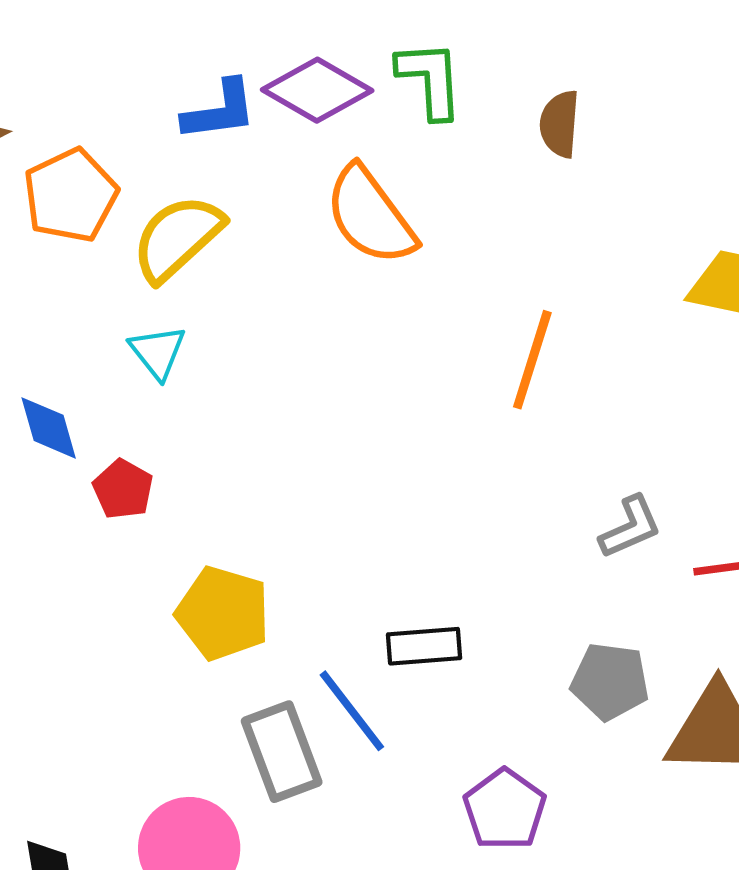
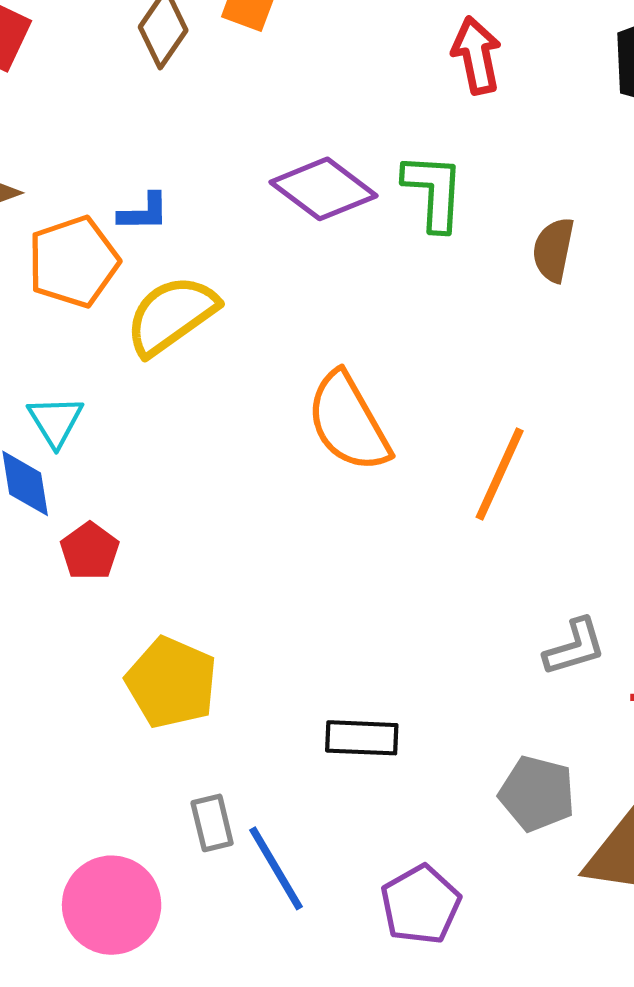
blue L-shape: (220, 111) -> (144, 212), moved, size x0.7
orange semicircle: (370, 216) -> (348, 422), moved
cyan triangle: (158, 352) -> (55, 421), moved
blue line: (352, 711) -> (276, 868), moved
gray rectangle: (282, 752) -> (212, 823), size x0.6

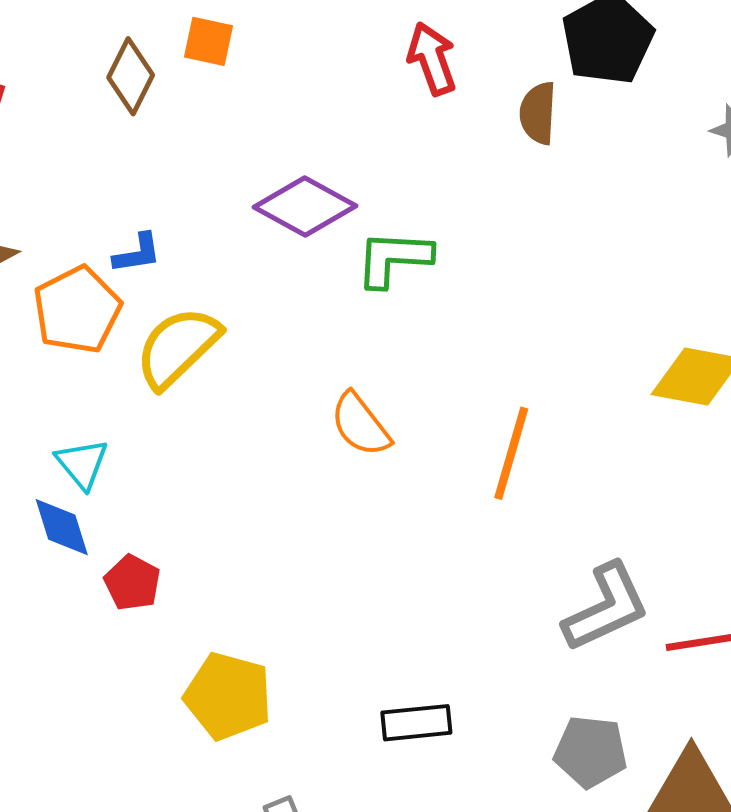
green L-shape: (434, 192) -> (394, 258), moved, turned -82
brown semicircle: (553, 250) -> (538, 113), moved
orange semicircle: (348, 422) -> (360, 425), size x0.7
gray L-shape: (575, 647) -> (606, 607), size x1.5

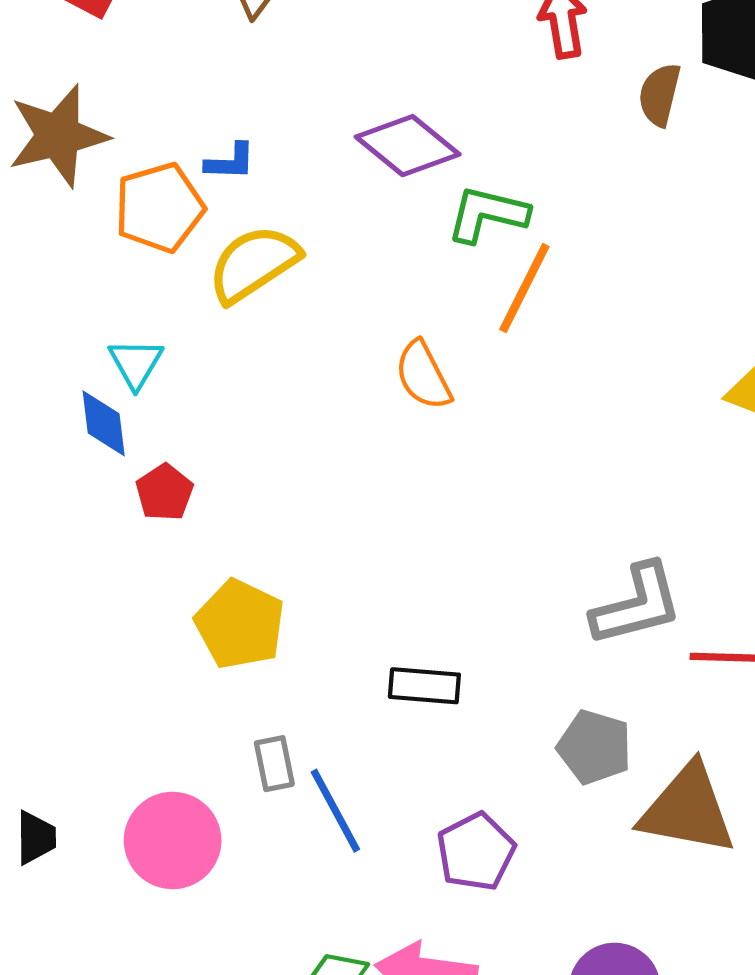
orange line: (511, 453) -> (524, 288), moved

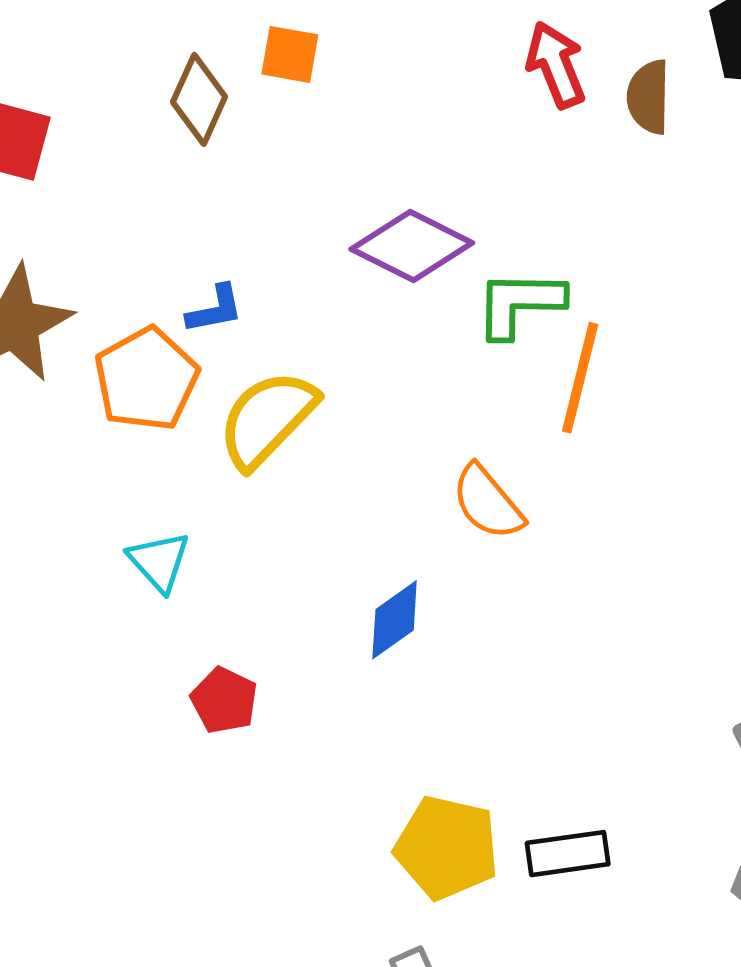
brown semicircle: (660, 95) -> (649, 97), moved
blue diamond: (104, 423) -> (395, 620), moved, turned 74
yellow pentagon: (240, 624) -> (447, 848), moved

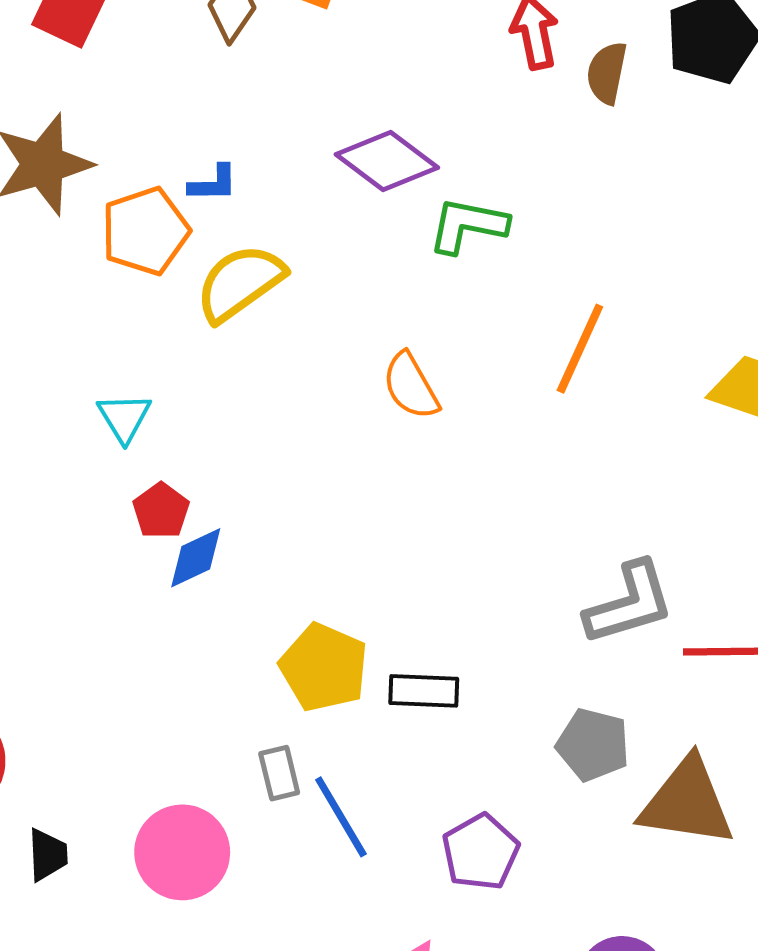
orange line: (580, 378) -> (580, 349), moved
cyan triangle: (159, 561) -> (124, 417), moved
blue diamond: (395, 620) -> (196, 558), moved

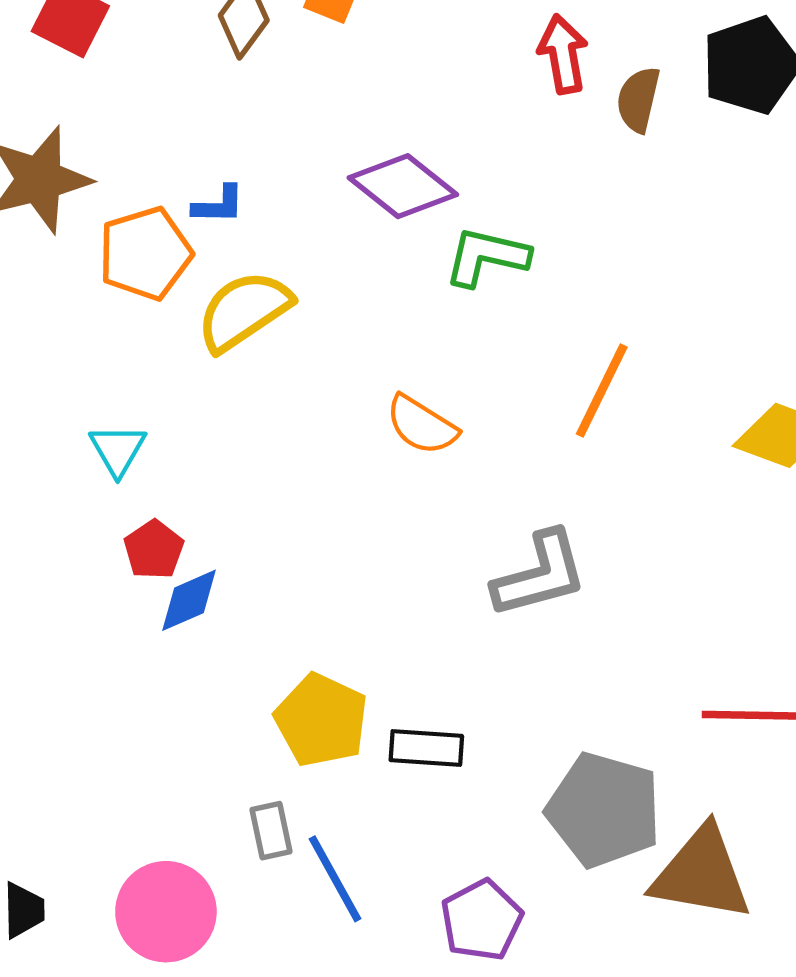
orange semicircle: (411, 386) -> (422, 425), turned -30
gray L-shape: (629, 603) -> (540, 574), moved
gray pentagon: (593, 745) -> (604, 810), size x1.5

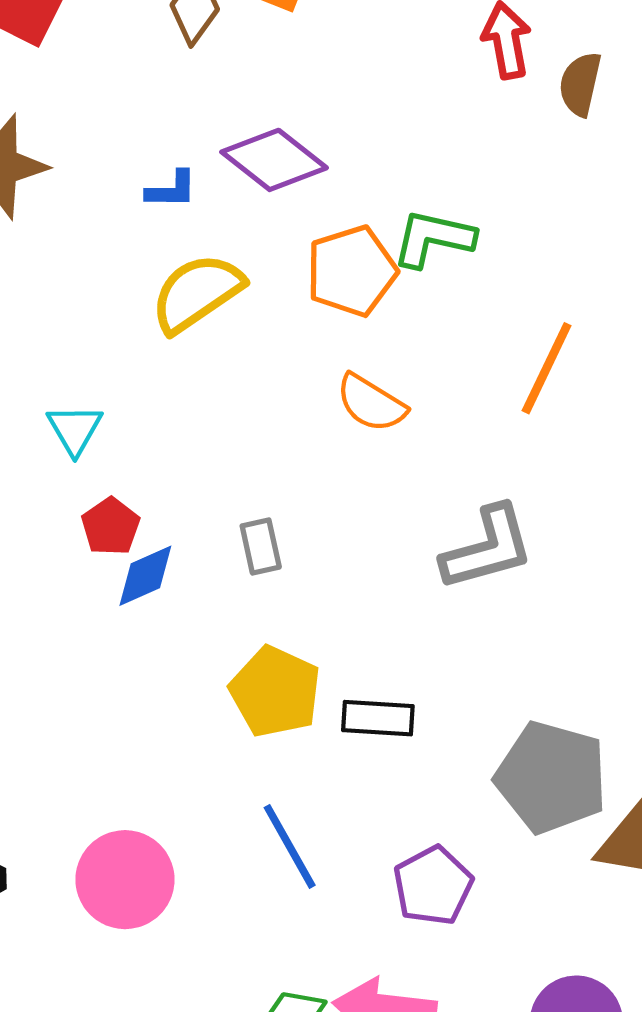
purple diamond: (403, 186) -> (274, 160), moved
orange pentagon: (145, 253) -> (352, 271), moved
gray rectangle: (271, 831) -> (261, 546), moved

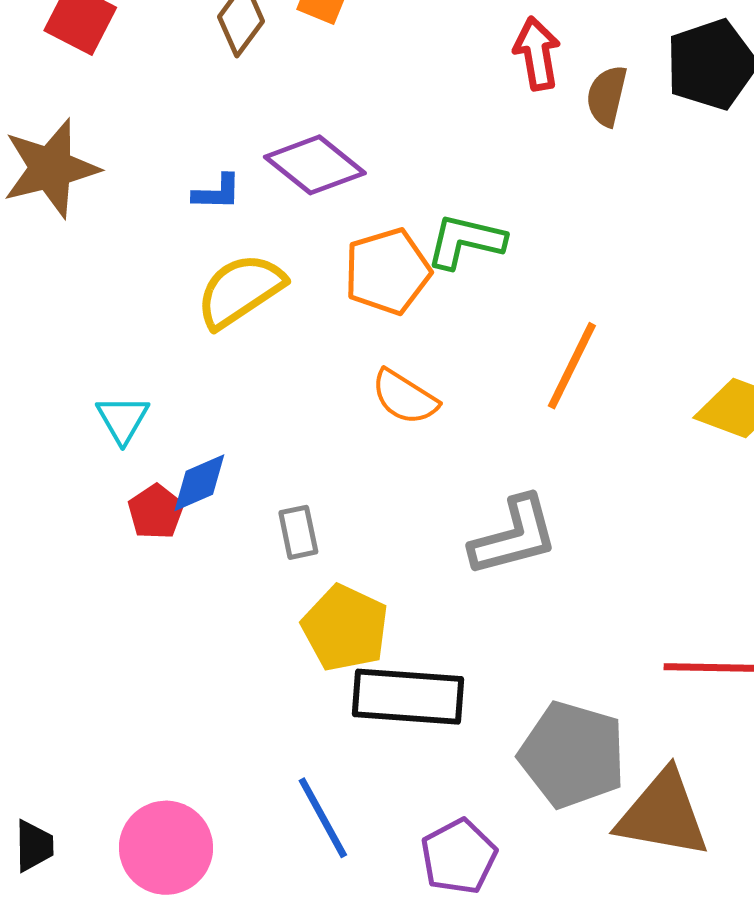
blue diamond: (145, 576) -> (199, 483), moved
yellow pentagon: (275, 692) -> (345, 628), moved
black rectangle: (378, 718) -> (408, 697), size x1.6

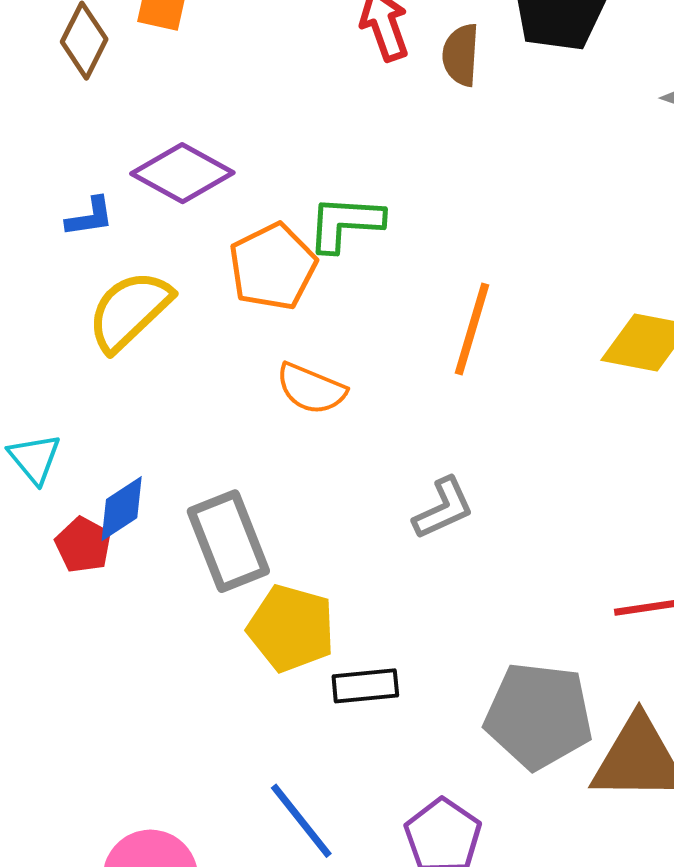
gray rectangle: (298, 532) -> (228, 541), size x1.8
gray L-shape: (514, 536) -> (443, 508), size x0.7
black rectangle: (408, 697) -> (365, 686), size x0.6

